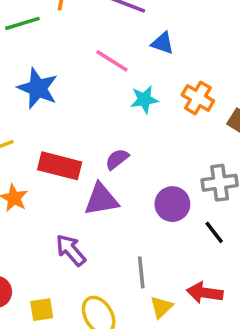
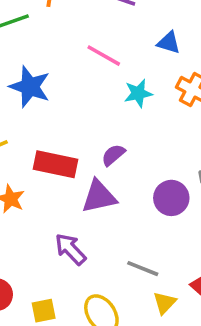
blue triangle: (163, 43) -> (169, 43), moved
gray line: (141, 272) -> (143, 269), turned -60

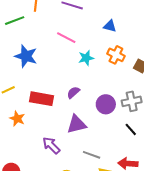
blue triangle: (169, 43) -> (110, 26), moved
purple triangle: (99, 197) -> (76, 124), moved
purple circle: (171, 198) -> (106, 104), moved

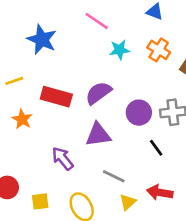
purple semicircle: (73, 92) -> (98, 93), size x1.5
black line: (131, 129) -> (156, 148), moved

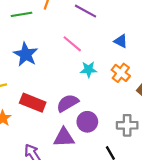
purple circle: (139, 113) -> (87, 122), moved

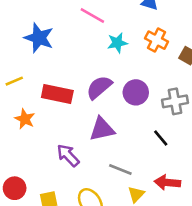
purple circle: (87, 122) -> (136, 92), moved

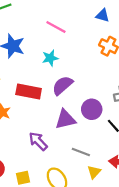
cyan star: (117, 43) -> (50, 58), moved
purple circle: (136, 92) -> (92, 109), moved

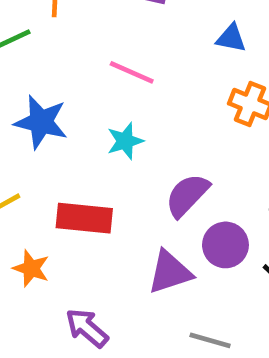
purple semicircle: (62, 85) -> (187, 195), moved
purple arrow: (38, 141) -> (87, 328), moved

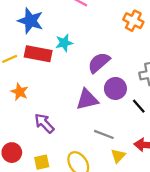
cyan star: (125, 141) -> (64, 43), moved
red rectangle: (84, 218) -> (38, 54), moved

